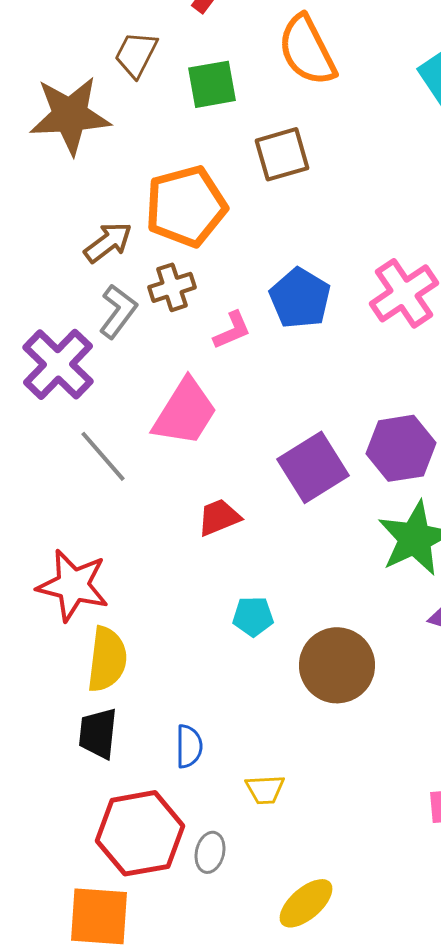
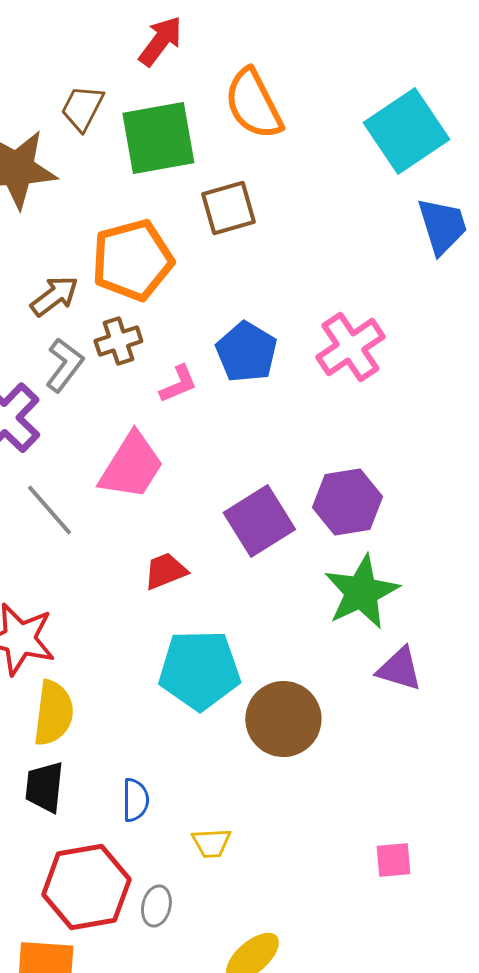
green square: (212, 84) -> (158, 138), size x1.5
cyan pentagon: (253, 616) -> (199, 670), size x2.0

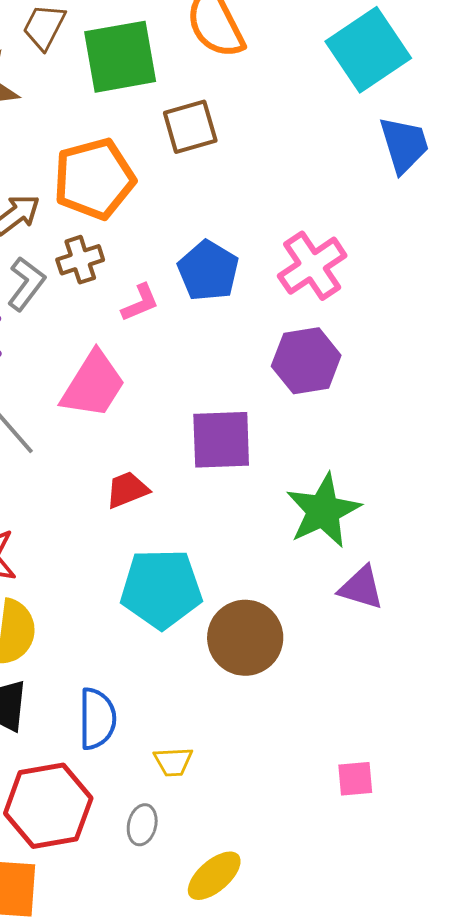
purple hexagon: (347, 502) -> (306, 361), moved
purple square: (259, 521) -> (221, 440), turned 30
blue semicircle: (135, 800) -> (97, 719), size x1.4
gray ellipse: (156, 906) -> (142, 825), moved

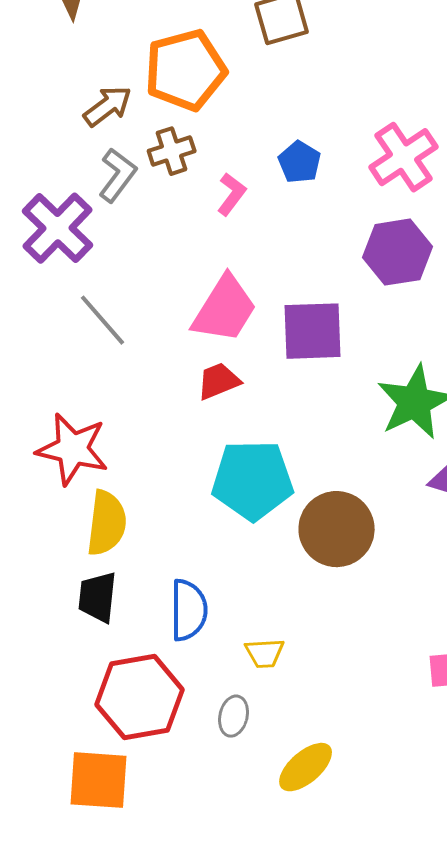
blue pentagon: (208, 271) -> (300, 162), size x0.7
pink L-shape: (140, 303) -> (232, 194), turned -30
pink trapezoid: (93, 385) -> (225, 309), moved

